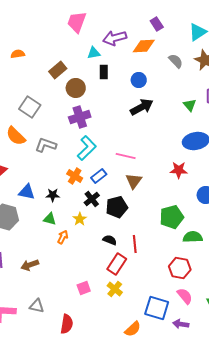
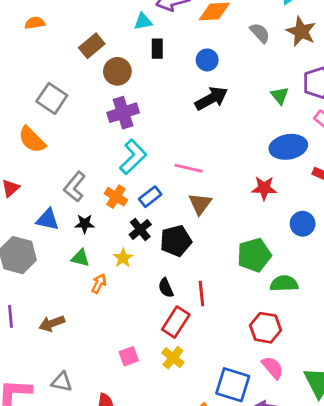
gray L-shape: (46, 145) -> (75, 187), moved, turned -70
black semicircle: (110, 240) -> (166, 288), turned -136

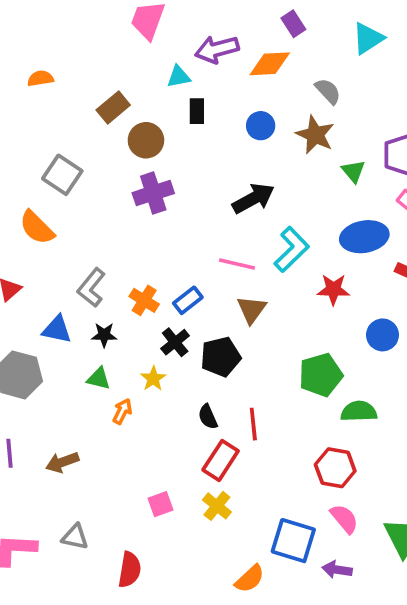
brown star: (301, 31) -> (315, 135), moved
black arrow: (211, 98) -> (253, 198), moved
cyan L-shape: (133, 157) -> (292, 249), moved

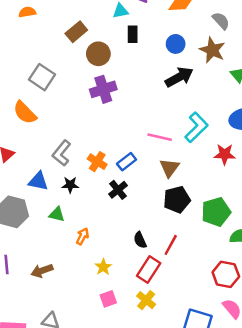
black arrow: (253, 198) -> (179, 77), moved
black pentagon: (221, 357) -> (177, 200), moved
green triangle: (99, 379) -> (57, 214), moved
yellow star: (153, 379) -> (103, 267), moved
red line: (253, 424) -> (171, 245), turned 35

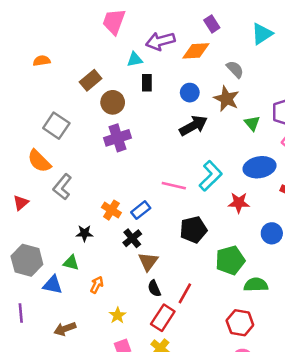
gray L-shape: (62, 153) -> (62, 187), moved
brown triangle: (169, 168) -> (148, 261), moved
blue triangle: (38, 181) -> (53, 285), moved
black pentagon: (177, 200) -> (193, 230), moved
brown arrow: (42, 271) -> (65, 329), moved

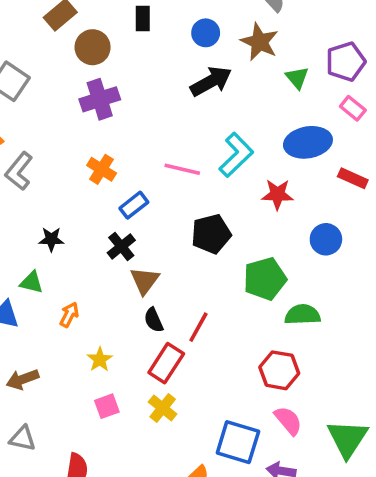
orange cross: (111, 210) -> (102, 169), moved

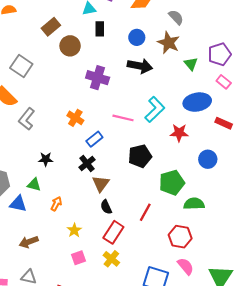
black arrow: (211, 81) -> (140, 66), turned 40
purple cross: (100, 99) -> (98, 78), moved, turned 35
red line: (198, 327) -> (145, 212), moved

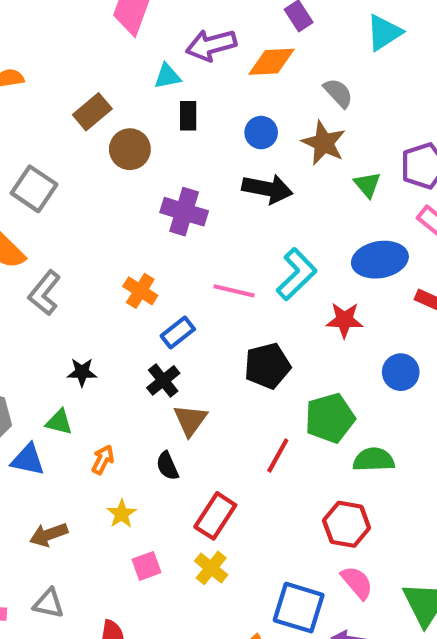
black semicircle: (106, 207) -> (167, 466), moved
red line: (145, 212) -> (278, 455), moved
yellow star: (74, 230) -> (122, 514), moved

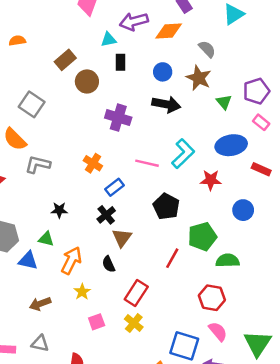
gray L-shape: (44, 293) -> (38, 164), turned 65
black pentagon: (267, 366) -> (166, 206), turned -30
orange arrow: (103, 460) -> (71, 261), size x1.6

